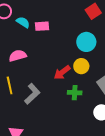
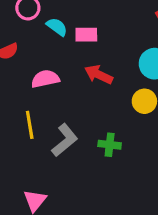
red arrow: (62, 72) -> (99, 75), moved, turned 60
green cross: (75, 93) -> (110, 145), moved

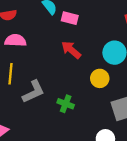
pink semicircle: (45, 79) -> (15, 40), moved

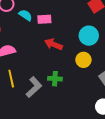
green cross: (66, 104) -> (55, 79), moved

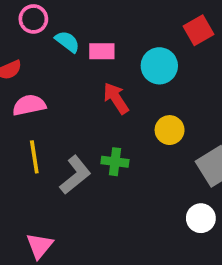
cyan circle: (89, 36) -> (159, 66), moved
red arrow: (54, 44) -> (116, 98), turned 30

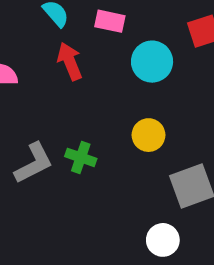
pink rectangle: (102, 51) -> (110, 21), moved
red arrow: (116, 98) -> (70, 61), moved

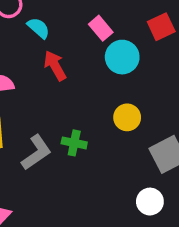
pink rectangle: (110, 21) -> (101, 28), moved, turned 45

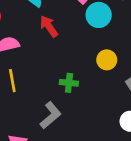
gray L-shape: (36, 152) -> (51, 115), moved

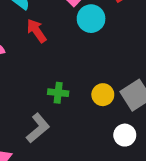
yellow circle: (107, 60) -> (103, 95), moved

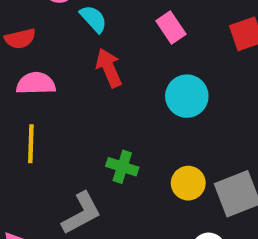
cyan circle: (91, 19) -> (187, 96), moved

